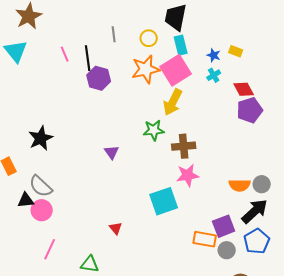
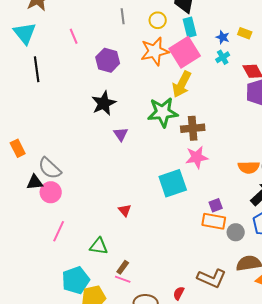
black line: (88, 58) -> (37, 69), moved
green star: (154, 130) -> (163, 112), size x1.4
black star: (41, 138) -> (104, 103), moved
purple square: (224, 226) -> (216, 205), moved, size x0.6

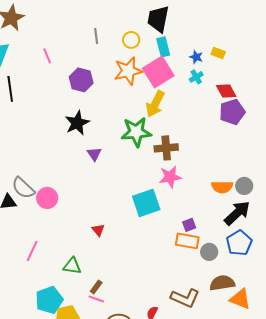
pink circle: (51, 192) -> (47, 198), moved

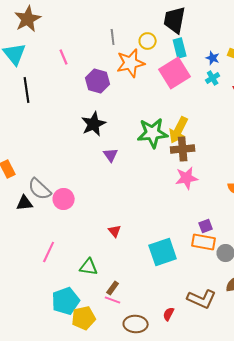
orange star: (128, 71) -> (131, 63), moved
yellow arrow: (155, 104) -> (179, 130), moved
cyan square: (146, 203) -> (163, 252), moved

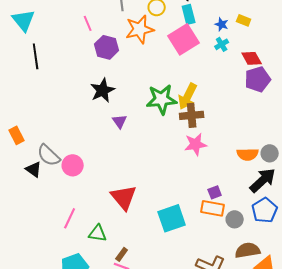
pink line: (64, 57) -> (88, 23), moved
black triangle: (25, 203) -> (34, 169), turned 42
red triangle: (115, 231) -> (124, 197), size x2.0
pink line: (49, 252) -> (70, 218), moved

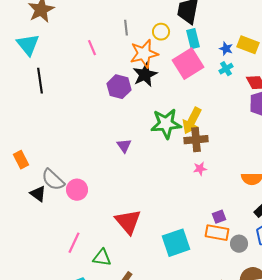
yellow rectangle: (244, 20) -> (248, 45), size x1.5
purple hexagon: (107, 47) -> (119, 87), moved
black star: (103, 90) -> (145, 75), moved
pink star: (196, 144) -> (200, 169), size x0.6

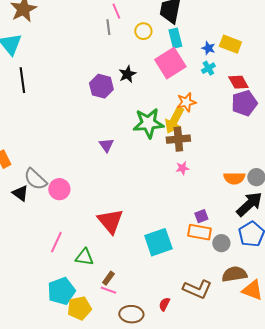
pink line: (92, 48) -> (116, 11), moved
orange star: (144, 54) -> (186, 102), moved, size x0.7
black star: (145, 75) -> (127, 74), size x0.7

